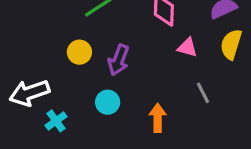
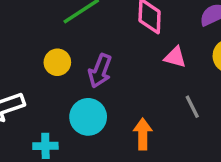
cyan circle: (108, 102) -> (88, 117), size x1.4
cyan cross: (56, 121) -> (45, 146), moved, turned 35

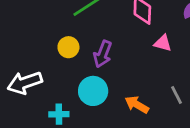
gray line: (192, 107) -> (176, 95), moved
orange arrow: (143, 134) -> (137, 105), turned -60

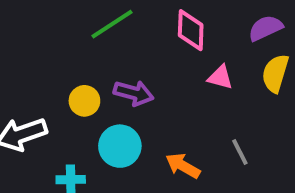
yellow circle: (68, 47) -> (84, 101), moved
purple arrow: (103, 54) -> (134, 93), turned -96

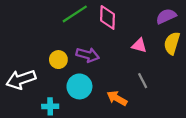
pink diamond: (191, 30) -> (108, 17), moved
gray line: (240, 152) -> (143, 81), moved

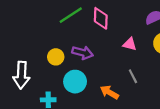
white arrow: (21, 79) -> (21, 75), turned -68

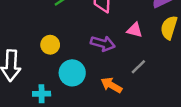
purple arrow: (83, 53) -> (103, 44), moved
gray line: (133, 76) -> (138, 67), turned 72

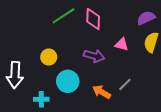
gray line: (138, 67) -> (125, 84), moved

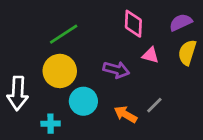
green line: (64, 16) -> (64, 34), moved
pink diamond: (93, 19) -> (133, 24), moved
yellow circle: (49, 57) -> (60, 71), size x1.6

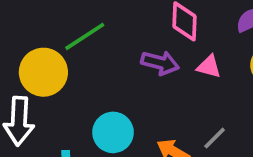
purple arrow: (116, 70) -> (160, 63), moved
yellow circle: (60, 71) -> (43, 72), moved

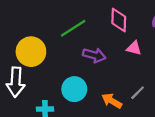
green line: (85, 36) -> (73, 28), moved
purple arrow: (160, 63) -> (94, 55), moved

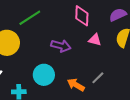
green line: (73, 28) -> (30, 18), moved

